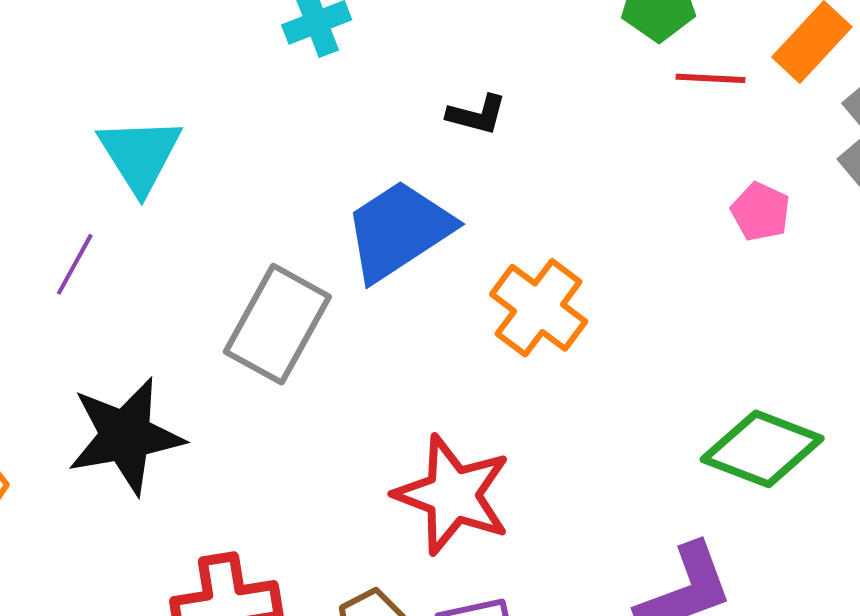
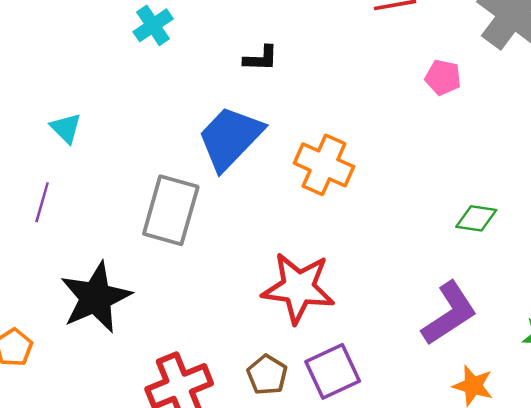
cyan triangle: (140, 155) -> (66, 128), size x0.6
green diamond: (762, 449) -> (476, 218), size x0.6

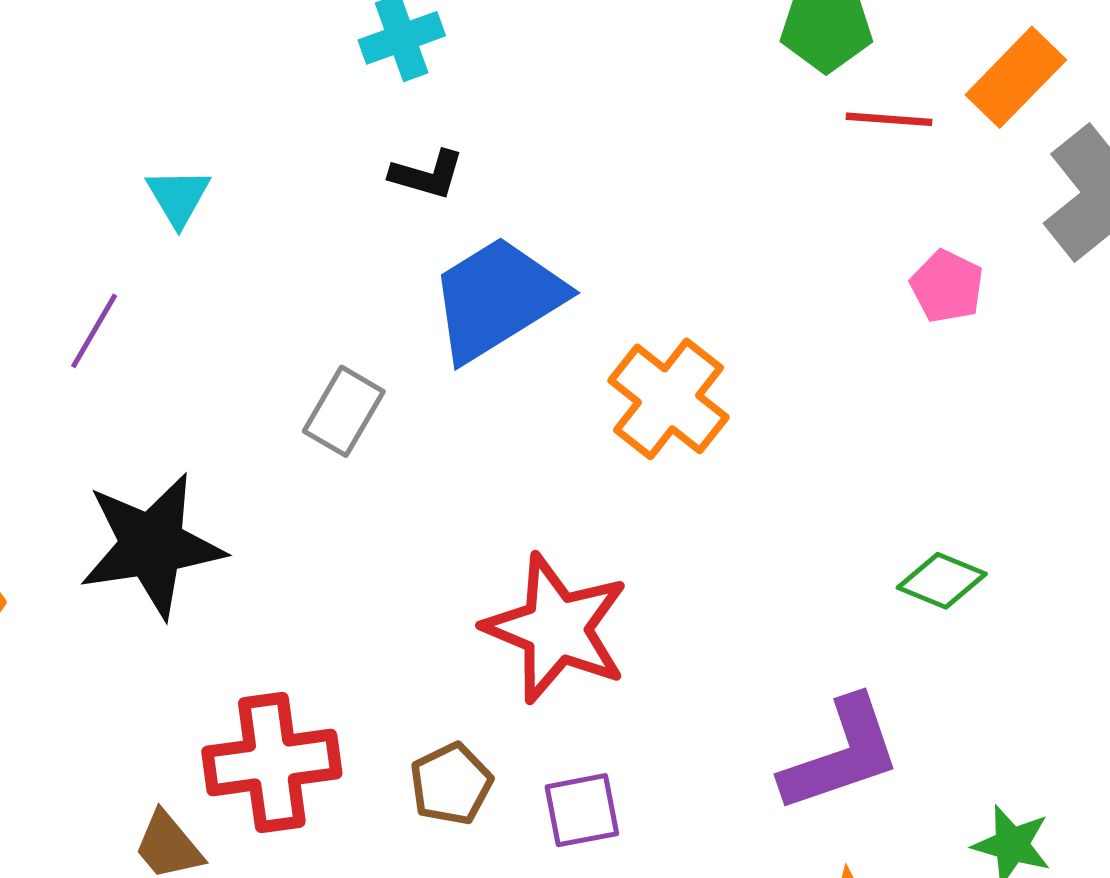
black L-shape: (261, 58) -> (427, 175), moved
gray rectangle: (171, 210) -> (344, 411), size x0.6
purple square: (333, 371) -> (582, 810), size x0.7

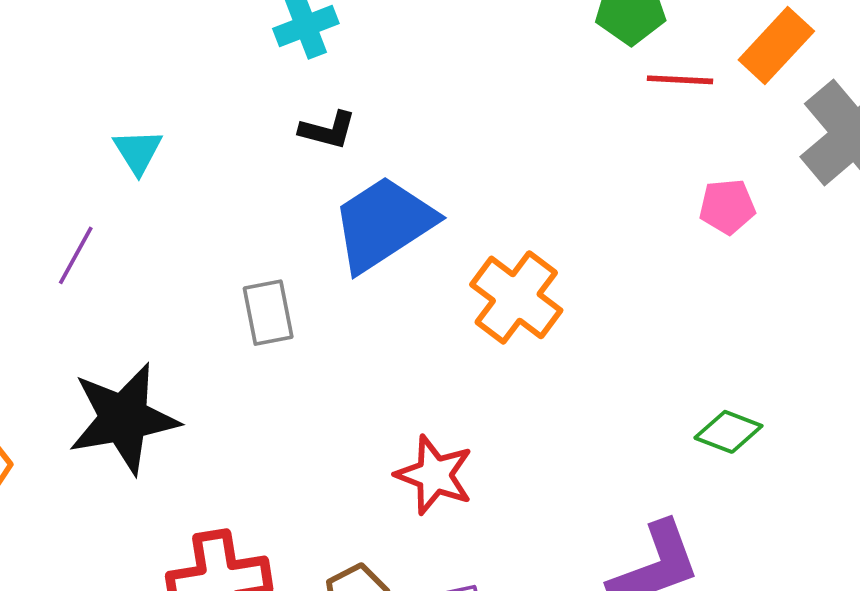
pink pentagon: (947, 286) -> (727, 207), turned -30
gray rectangle: (344, 411) -> (268, 313), turned -40
red star: (556, 628) -> (434, 475), size x0.7

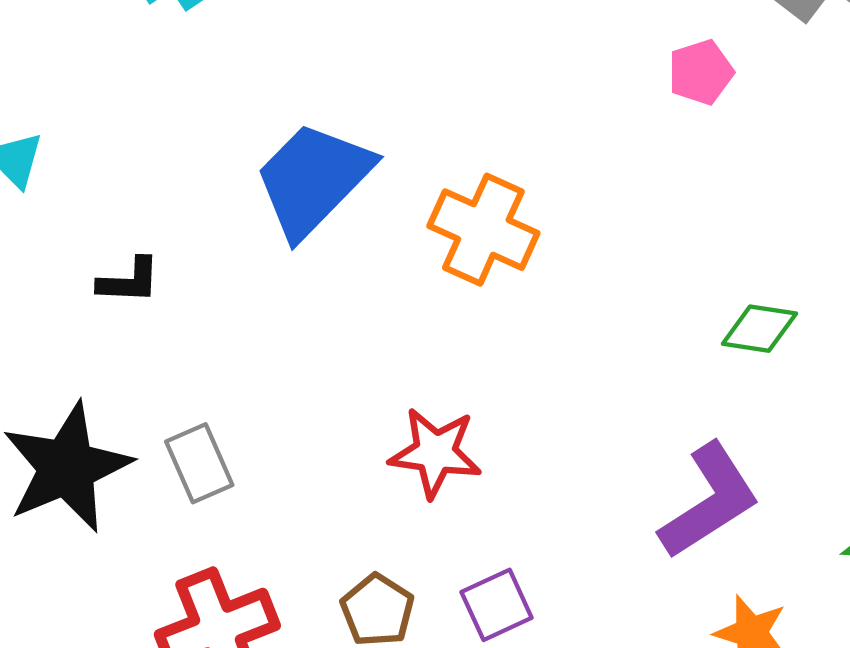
black L-shape: (328, 130) -> (129, 281), moved
gray rectangle: (268, 313) -> (199, 463), moved

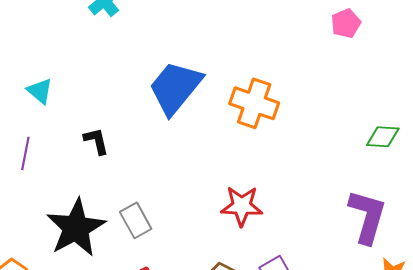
black L-shape: (129, 281) -> (96, 141), turned -100
purple L-shape: (709, 501) -> (367, 217), turned -36

